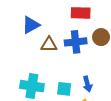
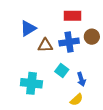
cyan square: (64, 89) -> (62, 70), moved, turned 32

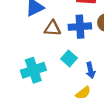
cyan cross: (31, 83) -> (33, 70), turned -30

